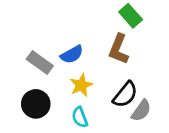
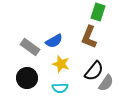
green rectangle: (131, 16) -> (98, 12), turned 60
yellow star: (81, 85) -> (61, 64), turned -30
cyan semicircle: (80, 117) -> (60, 88), turned -70

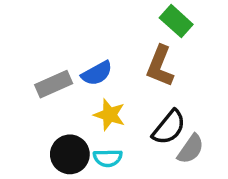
green rectangle: (98, 12) -> (176, 21), turned -66
gray rectangle: (30, 47) -> (54, 84), turned -60
black circle: (27, 78) -> (70, 154), moved

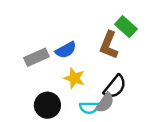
green rectangle: (176, 21) -> (126, 27), moved
gray semicircle: (191, 149) -> (105, 103), moved
cyan semicircle: (108, 158) -> (89, 108), moved

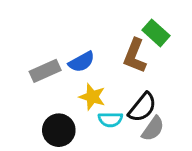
gray semicircle: (105, 103) -> (153, 129), moved
cyan semicircle: (89, 108) -> (110, 120), moved

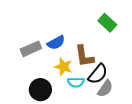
brown L-shape: (135, 56) -> (84, 56), moved, turned -30

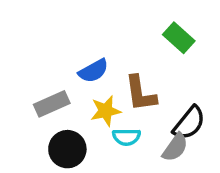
gray rectangle: (31, 49) -> (52, 104), moved
yellow star: (63, 67) -> (106, 111), turned -30
black semicircle: (98, 74) -> (189, 123), moved

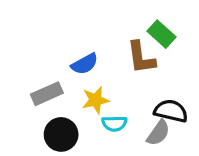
brown L-shape: (140, 93) -> (141, 58), moved
black semicircle: (189, 123) -> (171, 111), turned -116

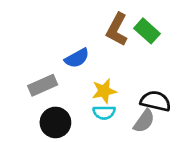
brown L-shape: (141, 58) -> (117, 30), moved, turned 36
yellow star: (96, 100) -> (104, 91), moved

